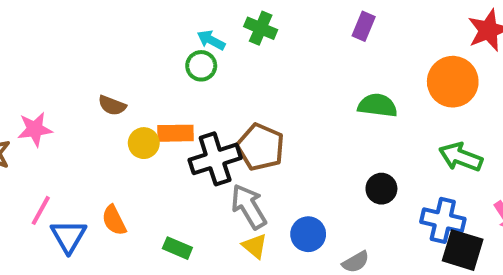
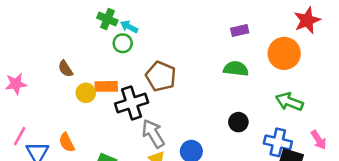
purple rectangle: (364, 26) -> (240, 31), moved, turned 54
green cross: (261, 28) -> (107, 19), moved
brown semicircle: (112, 105) -> (65, 69), turned 36
brown pentagon: (261, 147) -> (161, 76), moved

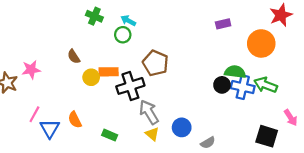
green cross: (107, 19) -> (94, 16), moved
green semicircle: (236, 69) -> (235, 72), moved
black circle: (238, 122) -> (222, 85), moved
blue cross: (278, 142) -> (243, 87), moved

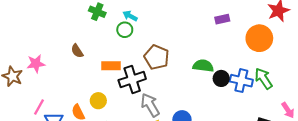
green semicircle: (235, 72) -> (203, 66), moved
yellow circle: (91, 77) -> (98, 101), moved
green arrow: (266, 85) -> (264, 78), turned 35

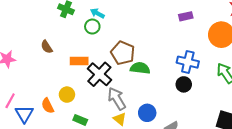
green semicircle: (203, 66) -> (140, 68), moved
black circle: (221, 78) -> (184, 84), moved
black cross: (132, 80) -> (99, 74), turned -30
blue cross: (241, 81) -> (188, 62), moved

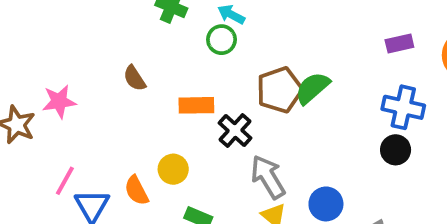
purple rectangle: (186, 16) -> (399, 43), moved
brown pentagon: (123, 53) -> (280, 90), turned 30
green semicircle: (140, 68) -> (312, 88), moved, turned -48
black cross: (99, 74) -> (235, 130), size x0.7

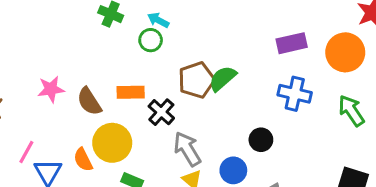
purple rectangle: (399, 43) -> (292, 43), size x1.4
brown semicircle: (134, 78) -> (89, 101), moved, size x1.4
pink star: (59, 101) -> (51, 89), moved
black circle: (396, 150) -> (261, 140), moved
yellow circle: (173, 169) -> (112, 143), size x1.6

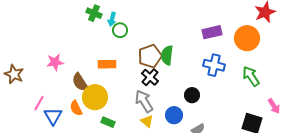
cyan arrow: (158, 20) -> (112, 19), moved, turned -104
green semicircle: (223, 78) -> (167, 55), turned -42
brown semicircle: (89, 101) -> (80, 82), moved
black cross: (161, 112) -> (150, 77), moved

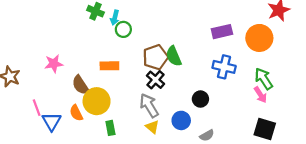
green semicircle: (167, 55) -> (174, 56), turned -30
pink line: (39, 103) -> (37, 108), turned -49
pink arrow: (274, 106) -> (260, 95), moved
green rectangle: (108, 122) -> (110, 128), turned 56

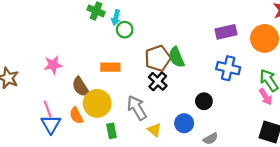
gray arrow: (149, 105) -> (137, 108), moved
pink line: (37, 108) -> (48, 109), moved

